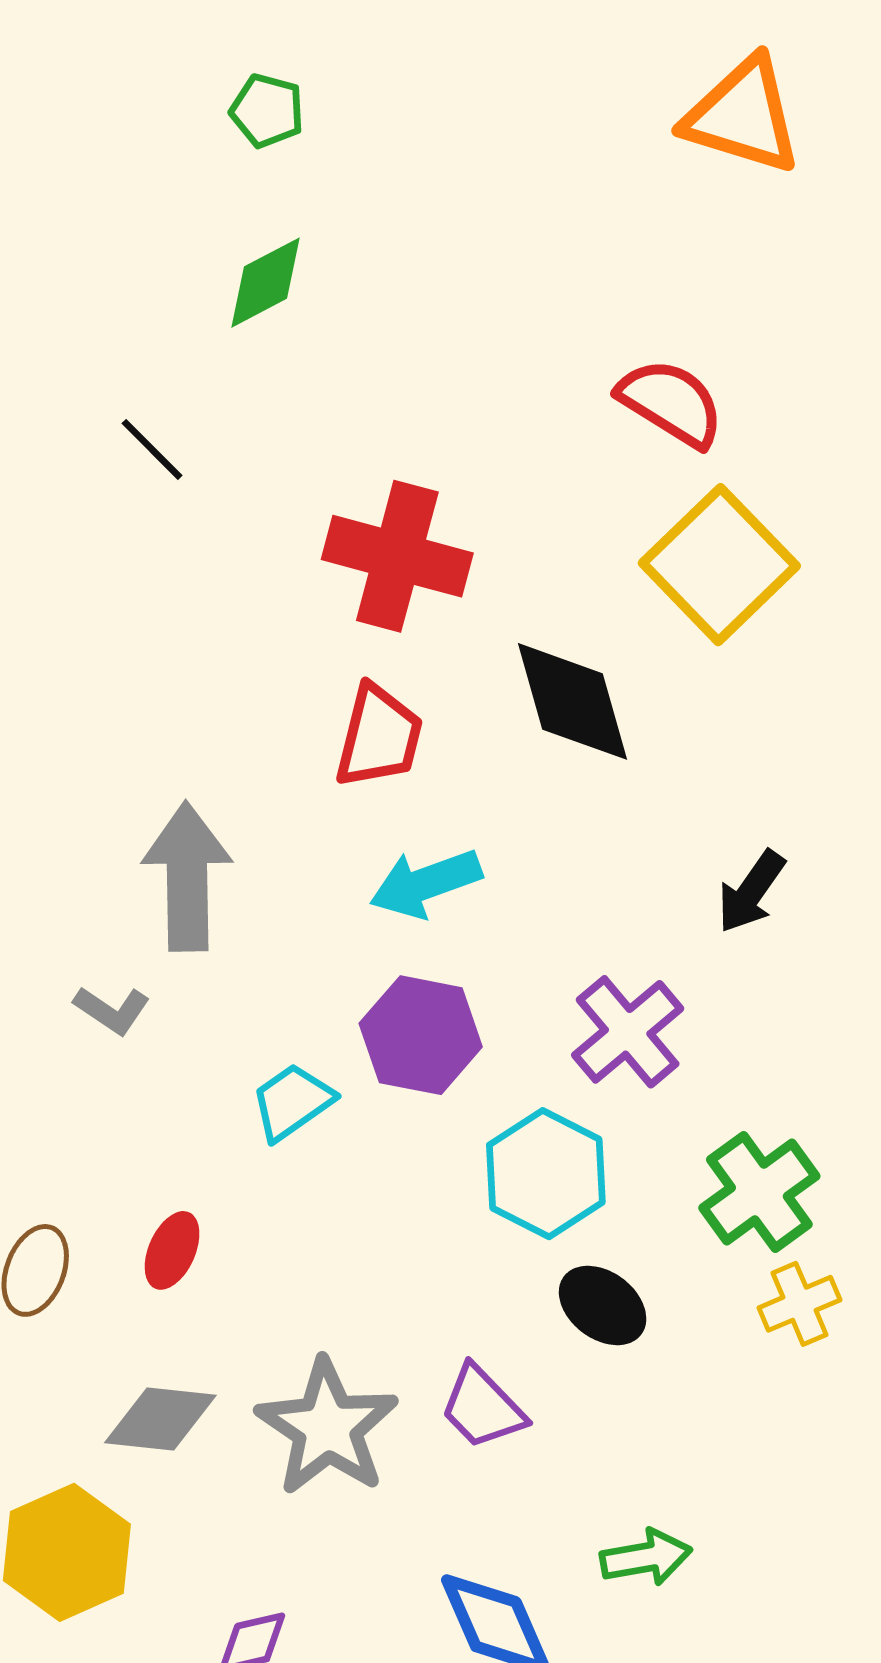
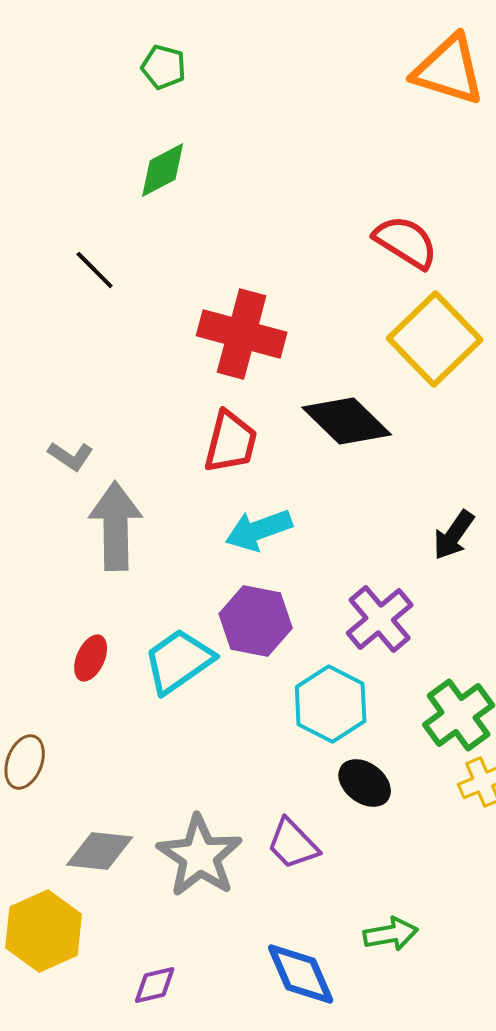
black diamond: (573, 701) -> (347, 421), turned -30
gray L-shape: (112, 1010) -> (71, 456), moved
cyan trapezoid: (292, 1102) -> (179, 661), size x1.4
red ellipse: (172, 1250) -> (91, 658), moved

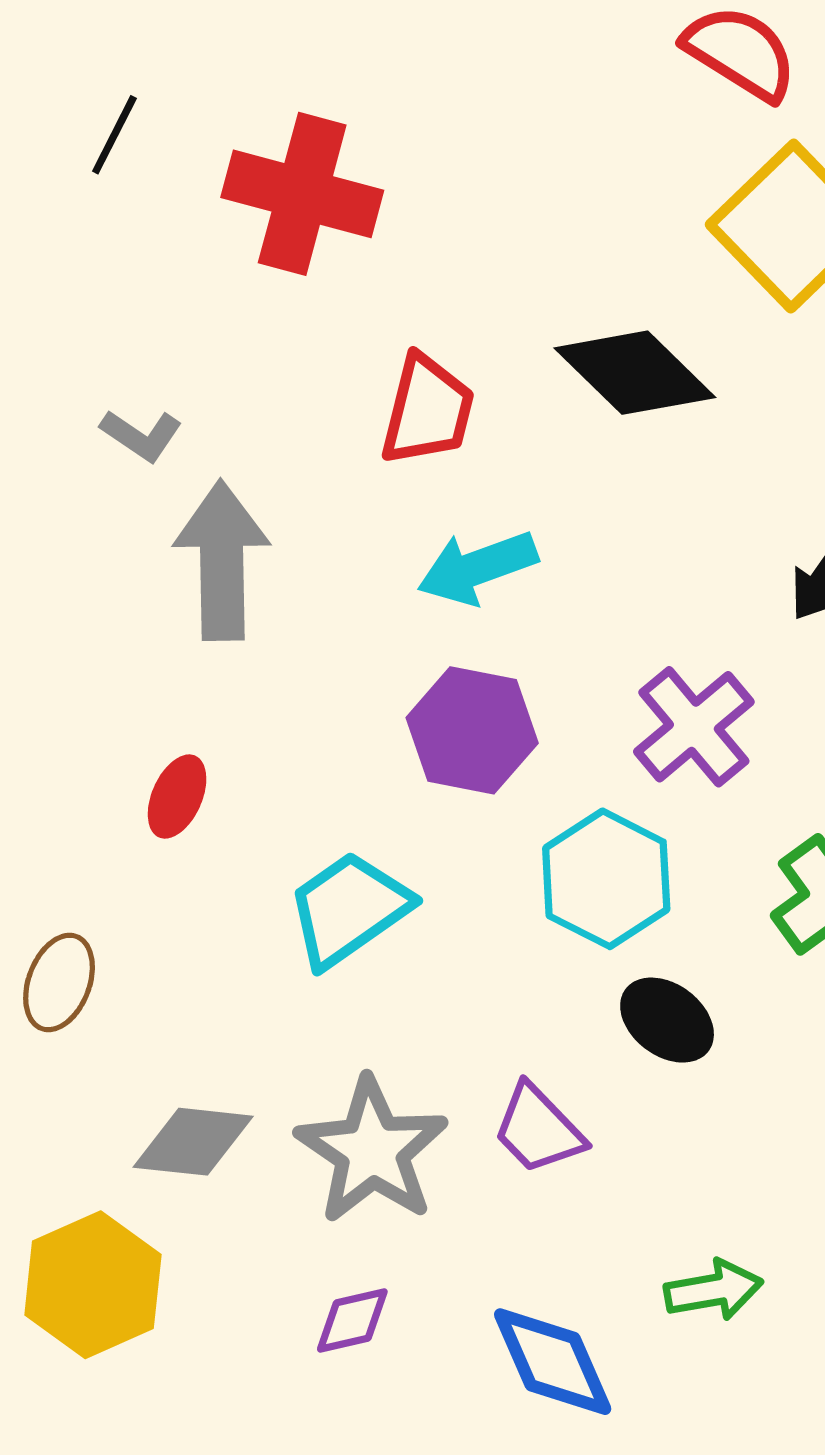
black line: (95, 270) -> (114, 135), moved, turned 72
red cross: (242, 334) -> (302, 194), moved
cyan trapezoid: (179, 661) -> (349, 909), moved
purple diamond: (155, 985) -> (352, 1320), moved

